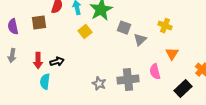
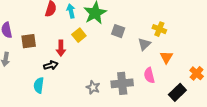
brown square: (39, 23) -> (29, 41), moved
gray triangle: (140, 40) -> (144, 44), moved
red arrow: (38, 61) -> (61, 48), moved

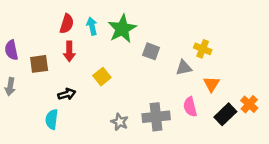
yellow square: (79, 35) -> (102, 77), moved
gray triangle: (144, 44) -> (184, 68), turned 32
red arrow: (61, 48) -> (69, 51), moved
black rectangle: (177, 92) -> (225, 114), moved

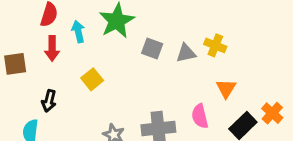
cyan arrow: (92, 26) -> (78, 32), moved
gray triangle: (184, 68) -> (186, 53), moved
black arrow: (67, 94) -> (49, 101), turned 120

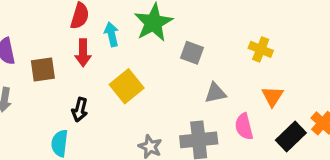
gray triangle: (186, 53) -> (215, 93), moved
yellow square: (92, 79) -> (127, 86), size x1.4

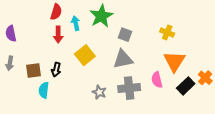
brown square: (43, 69) -> (33, 71), moved
gray triangle: (215, 93) -> (123, 59), moved, size x1.5
orange triangle: (272, 96) -> (174, 61), size x1.6

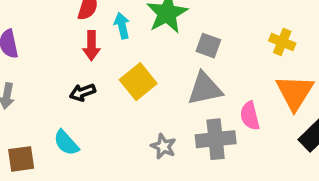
black arrow: (56, 70) -> (82, 92), moved, turned 56
brown square: (33, 71) -> (21, 159), moved
pink semicircle: (157, 80) -> (250, 116), moved
cyan semicircle: (44, 90) -> (66, 143), turned -49

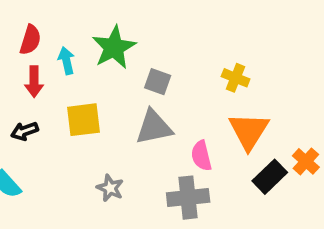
yellow square: (138, 82) -> (84, 120), turned 32
gray cross: (216, 139) -> (188, 198), moved

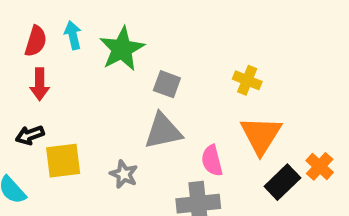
cyan arrow: (66, 61) -> (73, 35), moved
yellow square: (84, 120) -> (63, 161), moved
gray star: (110, 188) -> (124, 174), moved

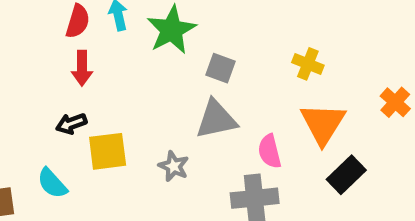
orange cross: (320, 166) -> (395, 102), moved

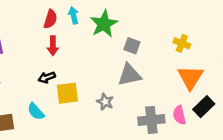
pink semicircle: (270, 151) -> (179, 115), moved

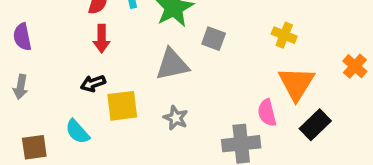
gray triangle: (129, 75) -> (172, 64), moved
pink semicircle: (179, 115) -> (267, 113), moved

